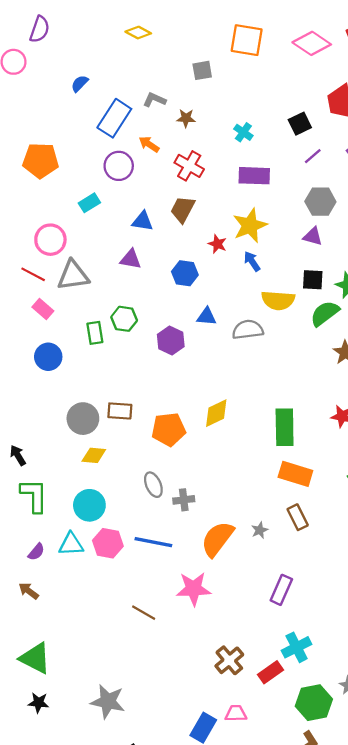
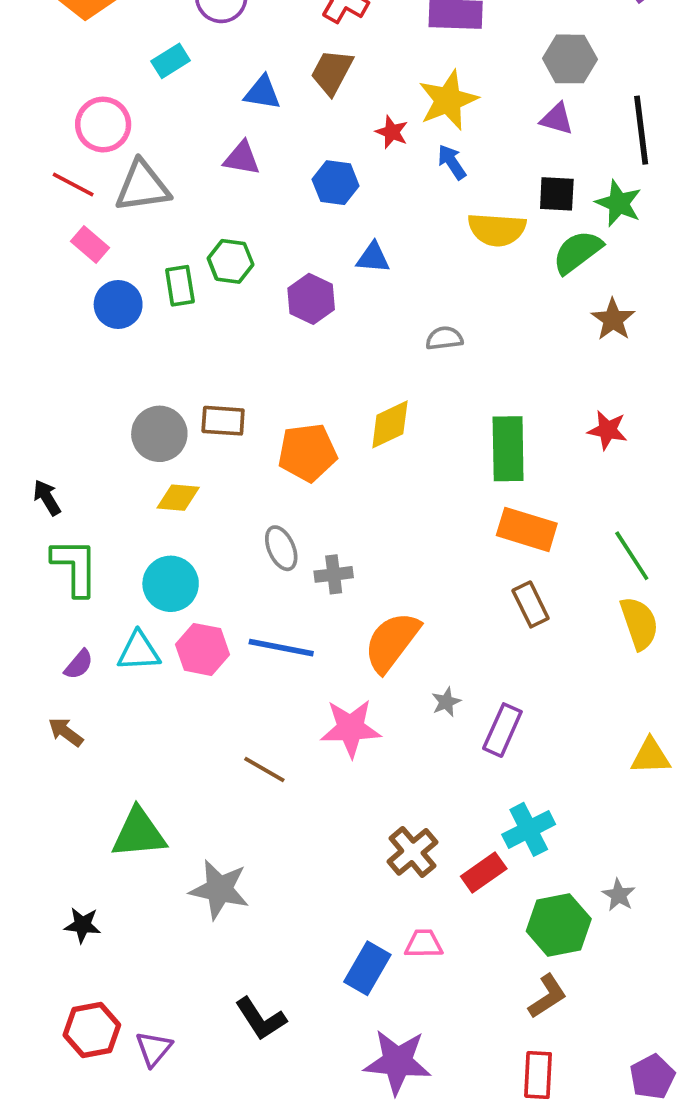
gray semicircle: (248, 330) -> (444, 338), moved, size x0.7
blue circle: (48, 357) -> (118, 304), moved
gray star: (260, 530) -> (446, 702), moved
green triangle: (35, 658) -> (139, 833), moved, turned -32
gray star: (108, 702) -> (219, 889), moved

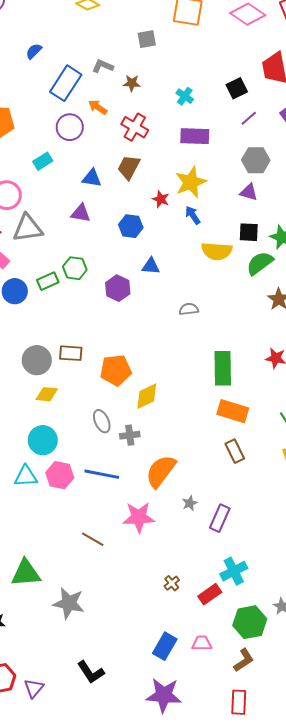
green rectangle: (180, 286) -> (48, 281), turned 75
yellow diamond: (390, 424) -> (147, 396), moved
brown cross: (412, 852) -> (172, 583), size x0.6
pink trapezoid: (424, 944) -> (202, 643), moved
blue rectangle: (367, 968) -> (165, 646), moved

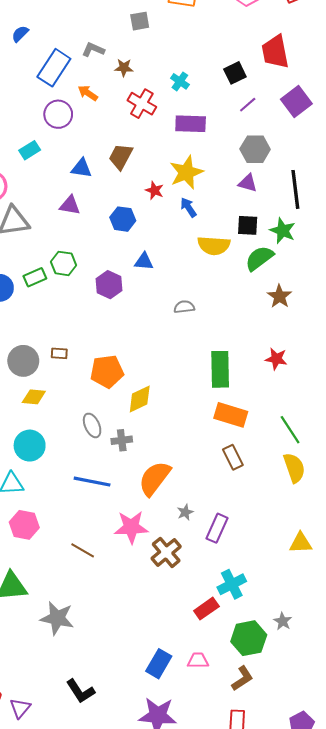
red cross: (135, 127) -> (142, 104), moved
brown rectangle: (71, 353) -> (59, 353), size x0.7
pink hexagon: (60, 475) -> (24, 525), moved
brown cross: (172, 583) -> (166, 552), moved, size x1.8

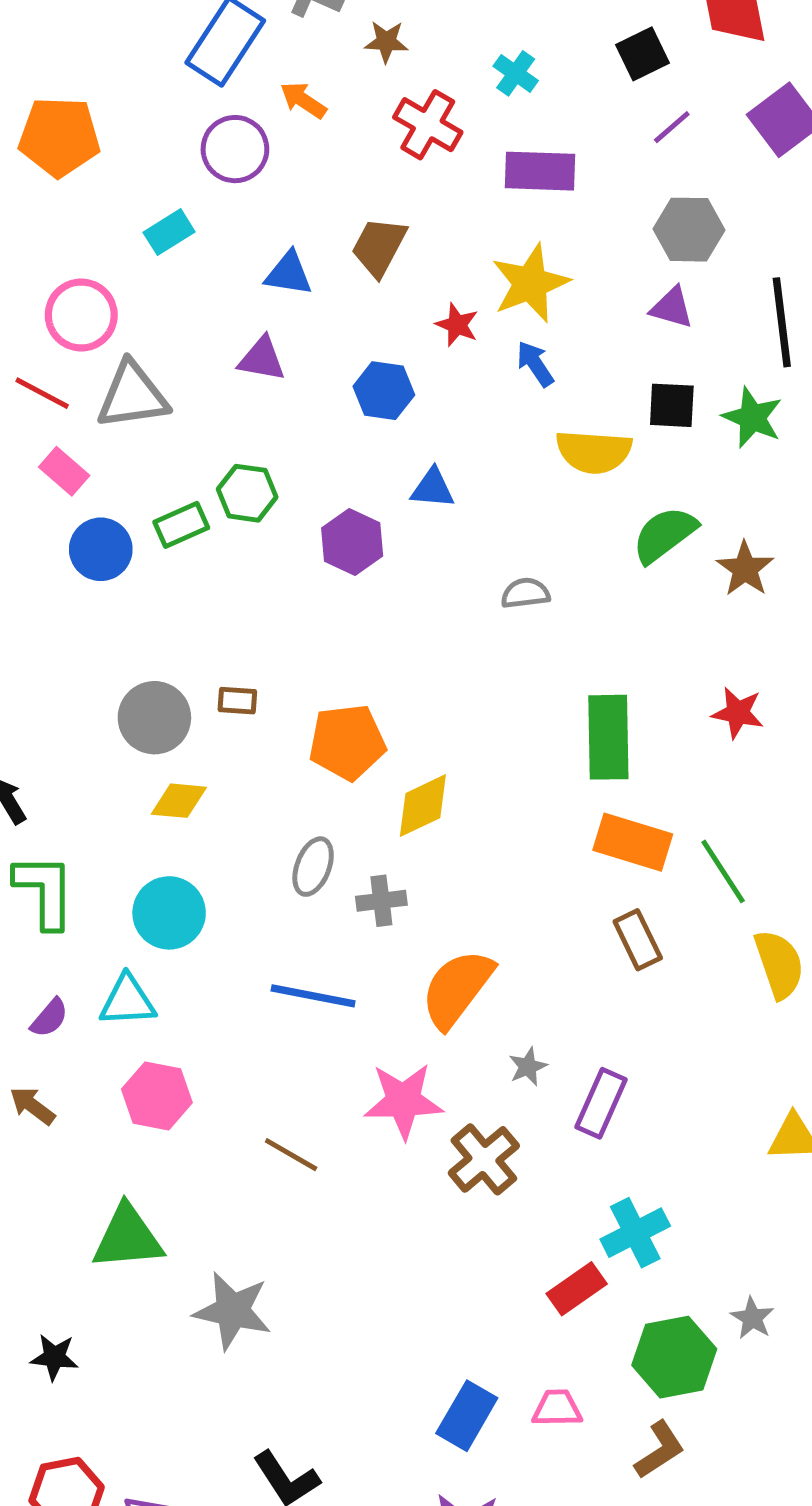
green semicircle: (259, 258) -> (664, 535), moved
gray ellipse: (92, 425) -> (313, 867), turned 45
green line: (290, 430) -> (723, 871), moved

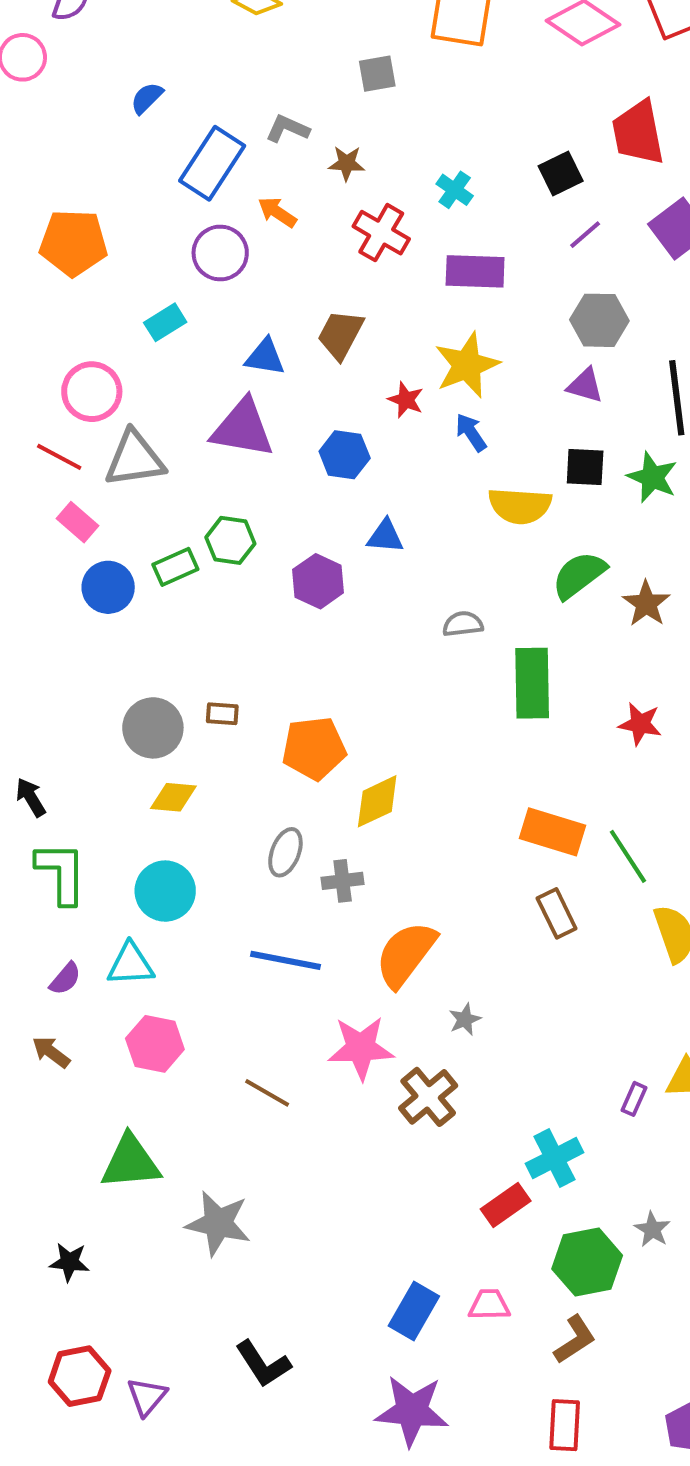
purple triangle: (262, 359) -> (243, 428), size x1.6
green rectangle: (608, 737) -> (532, 683), moved
purple rectangle: (601, 1103) -> (634, 1099), moved, size x0.6

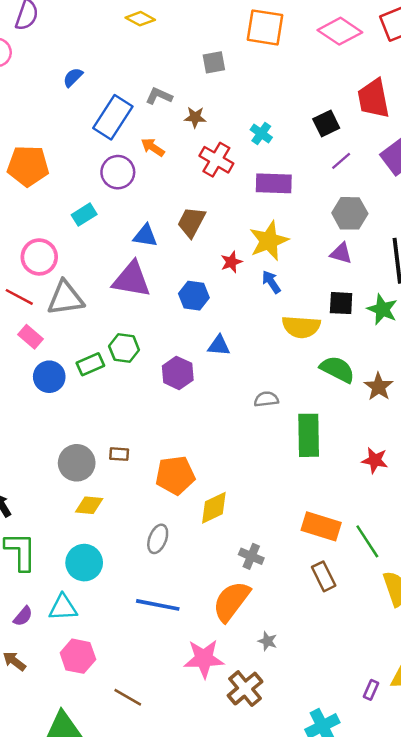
red star: (406, 400) -> (231, 262), turned 30
green semicircle: (579, 575) -> (337, 369), turned 64
gray cross: (343, 881) -> (251, 556), moved, turned 30
gray star: (465, 1019) -> (268, 641), turned -30
brown line: (267, 1093) -> (128, 697), moved

